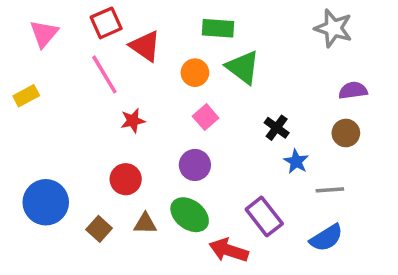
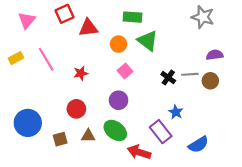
red triangle: (145, 46) -> (88, 28), turned -42
pink line: (104, 74) -> (46, 59), moved
blue star: (296, 161) -> (176, 112), moved
gray line: (330, 190) -> (190, 74), moved
brown square: (99, 229) -> (60, 139), turned 32

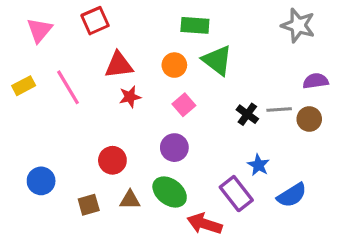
red triangle: (88, 28) -> (119, 65), moved
red star: (81, 73) -> (130, 97), moved
blue circle: (28, 123) -> (41, 181), size x0.7
blue semicircle: (198, 145) -> (292, 195), moved

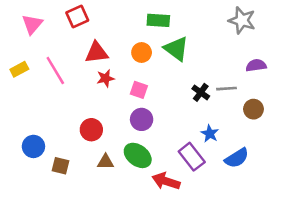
pink square: (184, 105) -> (139, 90), moved, turned -30
brown circle: (309, 119) -> (253, 109), moved
brown square: (89, 205) -> (60, 166), moved, turned 30

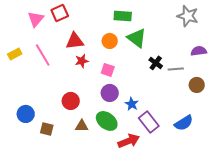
pink triangle: (32, 24) -> (36, 19), moved
black cross: (201, 92) -> (156, 63), moved
blue star: (210, 134) -> (132, 104), moved
red arrow: (166, 181) -> (129, 141), turned 140

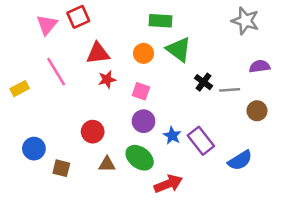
yellow rectangle: (15, 54) -> (20, 89), moved
purple rectangle: (149, 122) -> (201, 141), moved

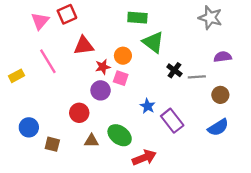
orange circle: (143, 53) -> (123, 56), moved
red star: (107, 79) -> (103, 67), moved
purple circle: (143, 121) -> (101, 90), moved
blue star: (172, 136) -> (148, 106), moved
blue semicircle: (240, 160) -> (218, 127), moved

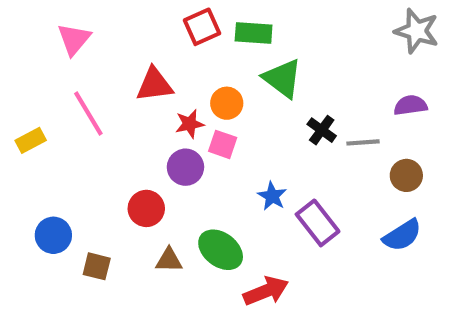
red square: (67, 14) -> (202, 27), moved
gray star: (210, 18) -> (417, 31), moved

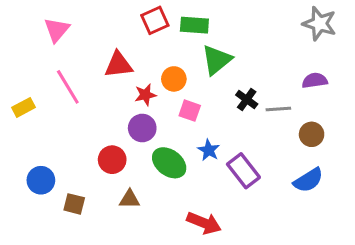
green triangle: (282, 78) -> (217, 60), turned 44
pink square: (223, 144) -> (190, 111), moved
green ellipse: (221, 250) -> (169, 163), moved
red arrow: (266, 291) -> (204, 223), turned 44

